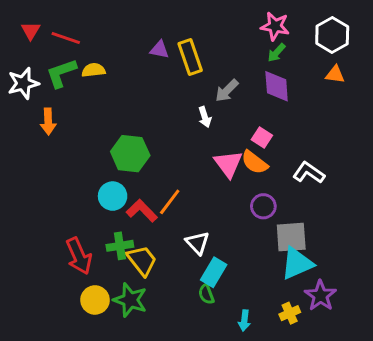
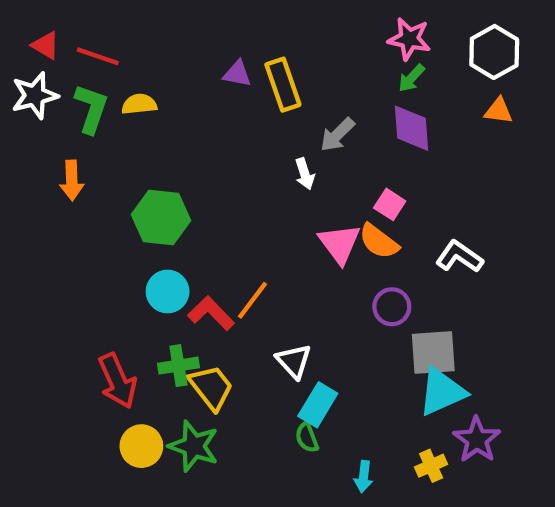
red triangle: (31, 31) -> (46, 45), turned -30
green L-shape: (61, 73) -> (91, 109), turned 128
white star: (23, 83) -> (35, 96), moved
green hexagon: (130, 154) -> (161, 217), moved

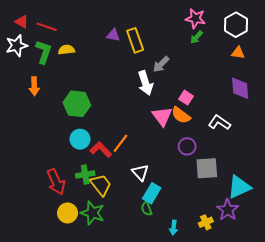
purple diamond: (411, 128) -> (240, 88), moved
white arrow: (305, 174) -> (145, 83), size x1.6
cyan triangle: (442, 392) -> (239, 187), moved

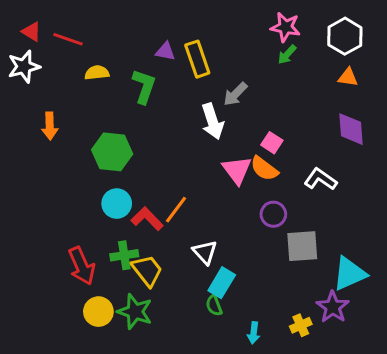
green L-shape: (44, 52) -> (144, 86), moved

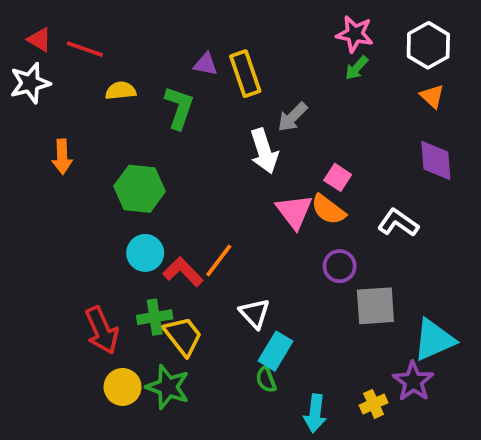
orange triangle: (348, 77) -> (432, 96), turned 35
cyan arrow: (254, 333) -> (315, 413), size x1.4

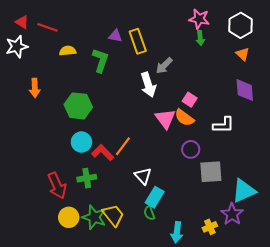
green arrow: (357, 68) -> (200, 38), turned -48
white L-shape: (398, 223) -> (224, 125), turned 145
yellow trapezoid: (183, 336) -> (113, 215), moved

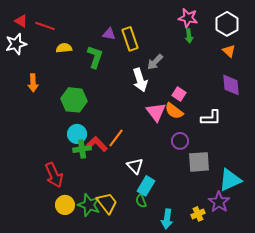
green cross: (87, 178) -> (82, 149), moved

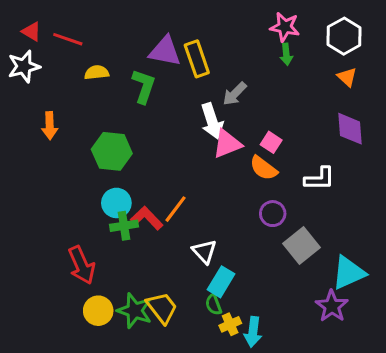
purple triangle: (109, 34) -> (165, 51), size x1.6
pink triangle: (156, 112) -> (227, 144), moved, turned 45
gray square: (199, 162) -> (301, 245), turned -35
yellow cross: (198, 214) -> (230, 324), moved

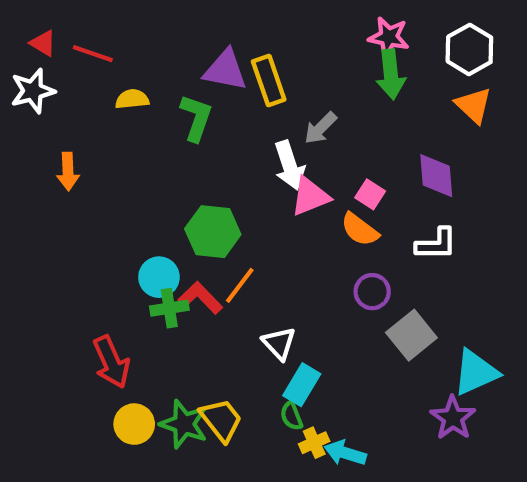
green arrow: (286, 54) -> (391, 74), size x1.6
orange triangle: (347, 77) -> (474, 105), size x1.4
purple diamond: (350, 129) -> (436, 176), moved
green hexagon: (112, 151) -> (213, 232), moved
cyan arrow: (253, 332) -> (345, 453), turned 100

